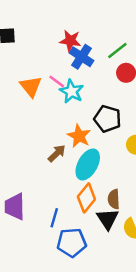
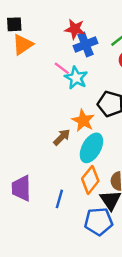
blue cross: (81, 57) -> (86, 45), turned 35
orange triangle: (31, 86) -> (23, 45), moved, turned 35
blue pentagon: (72, 242) -> (99, 222), moved

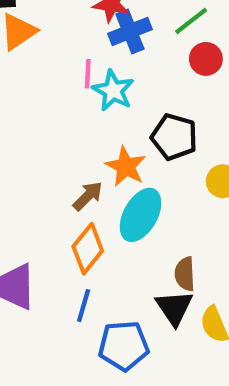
pink line: (62, 68) -> (88, 74), turned 56
orange diamond: (90, 180) -> (88, 249), moved
blue pentagon: (99, 222) -> (124, 346), moved

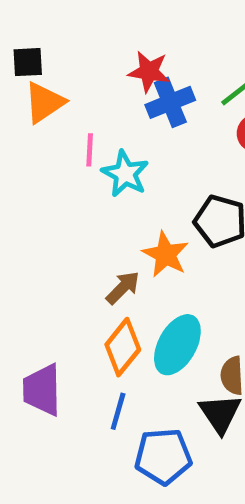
pink line: (88, 74) -> (90, 150), moved
cyan star: (113, 91) -> (125, 174), moved
cyan ellipse: (141, 215) -> (177, 345), moved

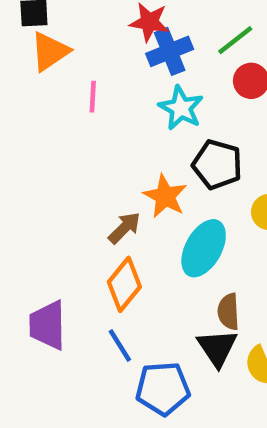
cyan star: (125, 174) -> (181, 108), moved
cyan ellipse: (177, 345) -> (204, 248), moved
blue line: (118, 411) -> (120, 345), turned -48

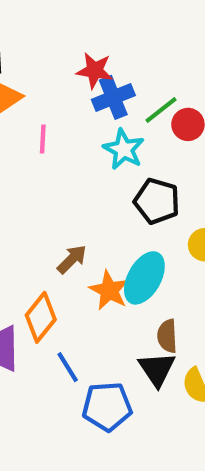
green line: (235, 40) -> (161, 110), moved
orange star: (165, 196) -> (109, 290), moved
orange diamond: (124, 284) -> (41, 317), moved

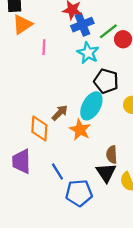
cyan ellipse: (144, 278) -> (91, 106), moved
orange diamond: (41, 317) -> (39, 129), moved, turned -35

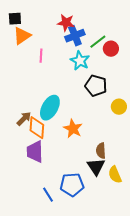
cyan ellipse: (91, 106) -> (50, 108), moved
brown arrow: (60, 113) -> (24, 119), moved
purple trapezoid: (21, 161) -> (35, 152), moved
blue line: (57, 172) -> (48, 195), moved

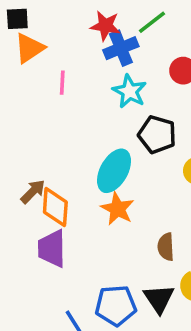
green line: (98, 42) -> (152, 22), moved
cyan ellipse: (50, 108) -> (114, 171), moved
black triangle: (96, 167) -> (159, 299), moved

